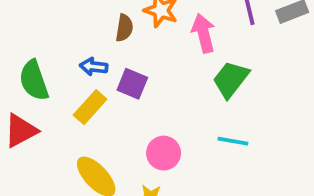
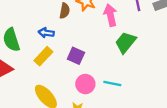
purple square: (132, 84) -> (76, 56), moved
cyan line: (233, 141) -> (112, 84), moved

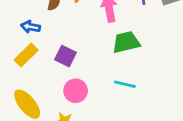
green trapezoid: (126, 42) -> (126, 42), turned 35
cyan line: (112, 84) -> (125, 84), moved

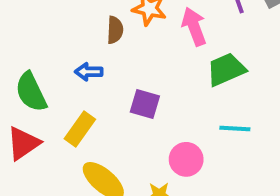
yellow rectangle: (26, 55) -> (80, 129), moved
pink circle: (76, 91) -> (186, 159), moved

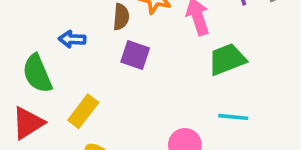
blue arrow: (89, 72) -> (72, 39), moved
purple square: (145, 104) -> (135, 55), moved

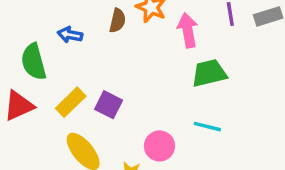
purple square: (135, 55) -> (109, 105), moved

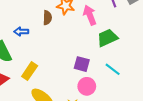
purple square: (109, 105) -> (82, 64), moved
cyan line: (207, 127) -> (113, 69), turned 35

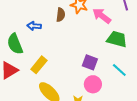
pink arrow: (90, 15) -> (102, 16), turned -36
green trapezoid: (107, 38) -> (117, 39), turned 35

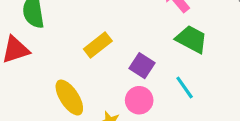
yellow rectangle: (39, 65) -> (98, 45), moved

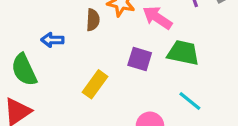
purple square: (142, 66) -> (140, 59), moved

